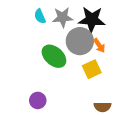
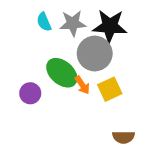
orange arrow: (99, 45) -> (82, 85), moved
purple circle: (38, 100) -> (30, 93), moved

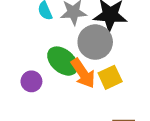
orange arrow: (82, 85) -> (83, 73), size x1.6

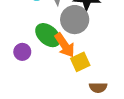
yellow square: (110, 77) -> (80, 62), moved

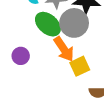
green ellipse: (48, 35) -> (48, 24), moved

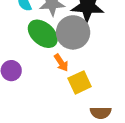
orange arrow: (64, 49) -> (61, 63), size x0.6

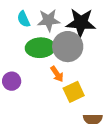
green ellipse: (43, 34) -> (40, 48), turned -44

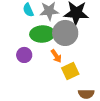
purple circle: (12, 81) -> (24, 55), moved

